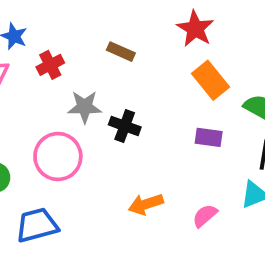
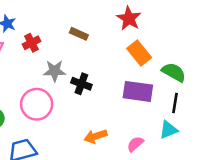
purple rectangle: (209, 137) -> (138, 91), size x1.6

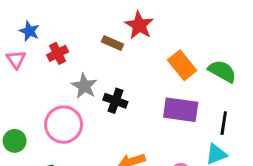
red star: (129, 18) -> (139, 25), moved
gray star: (55, 71) -> (84, 86), turned 30
green semicircle: (174, 72) -> (222, 71), moved

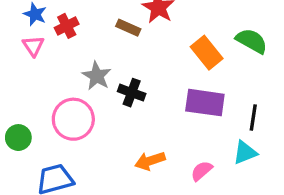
red cross: (58, 53) -> (67, 26), moved
pink triangle: (16, 59) -> (33, 46), moved
green semicircle: (222, 71) -> (252, 41), moved

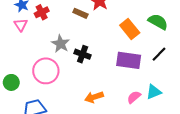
black line: (253, 118) -> (159, 54), moved, turned 35
pink semicircle: (202, 171) -> (134, 97), moved

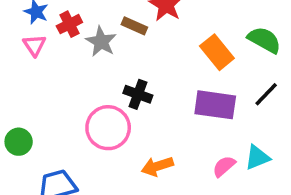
gray star: (61, 44) -> (101, 42), moved
pink circle: (46, 71) -> (108, 128), moved

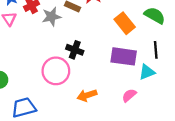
gray star: (101, 42) -> (51, 17), turned 30
black line: (266, 94) -> (156, 50), turned -49
cyan triangle: (257, 158) -> (147, 72), moved

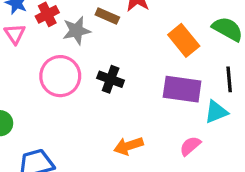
pink circle: (56, 71) -> (60, 76), moved

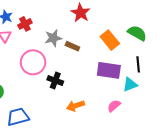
brown rectangle: (107, 16) -> (72, 46), moved
gray star: (76, 31) -> (53, 38), moved
black cross: (111, 79) -> (55, 81), moved

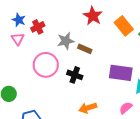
orange rectangle: (110, 40) -> (124, 26), moved
black cross: (55, 81) -> (75, 75), moved

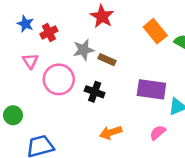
red star: (93, 16) -> (102, 16), moved
pink triangle: (18, 39) -> (30, 61), moved

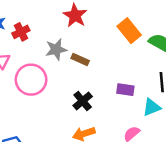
purple rectangle: (151, 89) -> (125, 90), size x0.6
black cross: (95, 92) -> (83, 101), moved, turned 30

